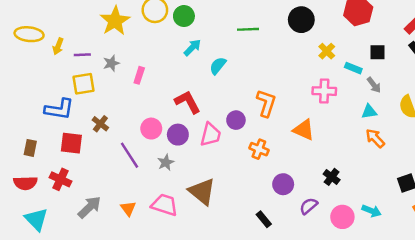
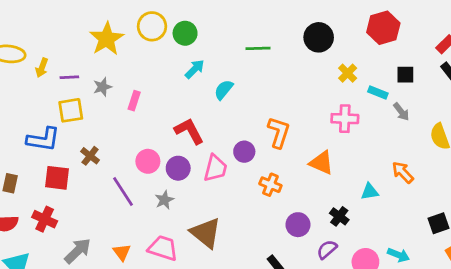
cyan triangle: (369, 112) -> (370, 192), moved
black cross: (332, 177) -> (339, 216), moved

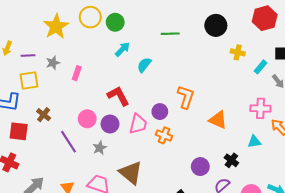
yellow cross: (348, 73) -> (238, 52), turned -32
cyan rectangle: (378, 92) -> (260, 67), turned -72
pink cross: (345, 119) -> (260, 108), moved
orange cross: (270, 185) -> (164, 135), moved

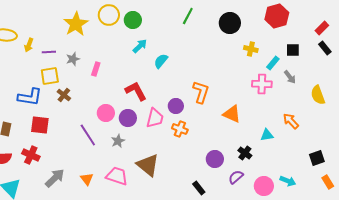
green line: (170, 34) -> (188, 16), moved, turned -60
pink cross: (260, 108) -> (262, 84), moved
brown cross: (44, 115) -> (64, 95), moved

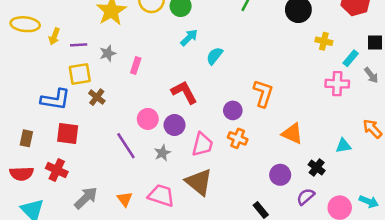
orange triangle: (232, 114) -> (292, 134), moved
pink trapezoid: (155, 118) -> (202, 144), moved

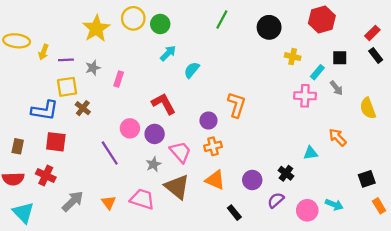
orange triangle: (292, 134) -> (215, 180), moved
orange cross: (238, 138) -> (213, 146), turned -36
pink trapezoid: (202, 144) -> (180, 152), turned -55
gray star: (162, 153) -> (153, 164), moved

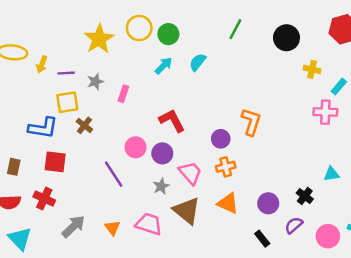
cyan arrow: (168, 53) -> (164, 66), moved
cyan semicircle: (192, 70) -> (198, 62), moved
black rectangle: (234, 213) -> (262, 239), moved

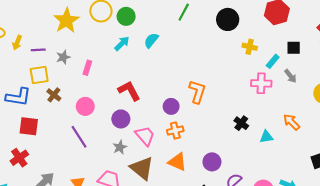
pink circle: (136, 147) -> (85, 106), moved
black cross: (305, 196) -> (241, 123), moved
red cross: (44, 198) -> (19, 158), turned 30

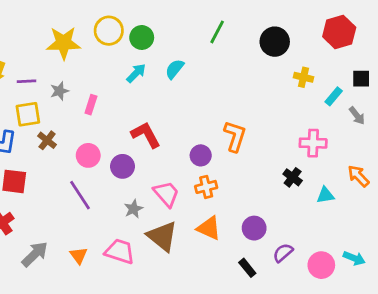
yellow star: (66, 21) -> (64, 43), turned 30
pink cross: (261, 83) -> (313, 143), moved
purple circle: (121, 119) -> (122, 166), moved

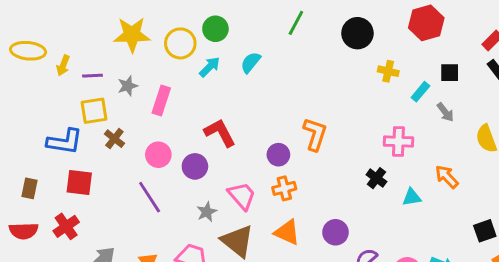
yellow circle: (109, 31) -> (180, 43), moved
pink rectangle: (91, 105) -> (161, 101), size x1.4

